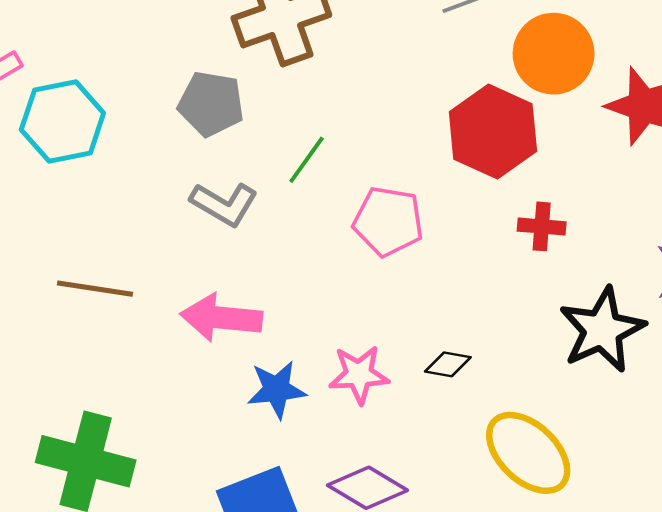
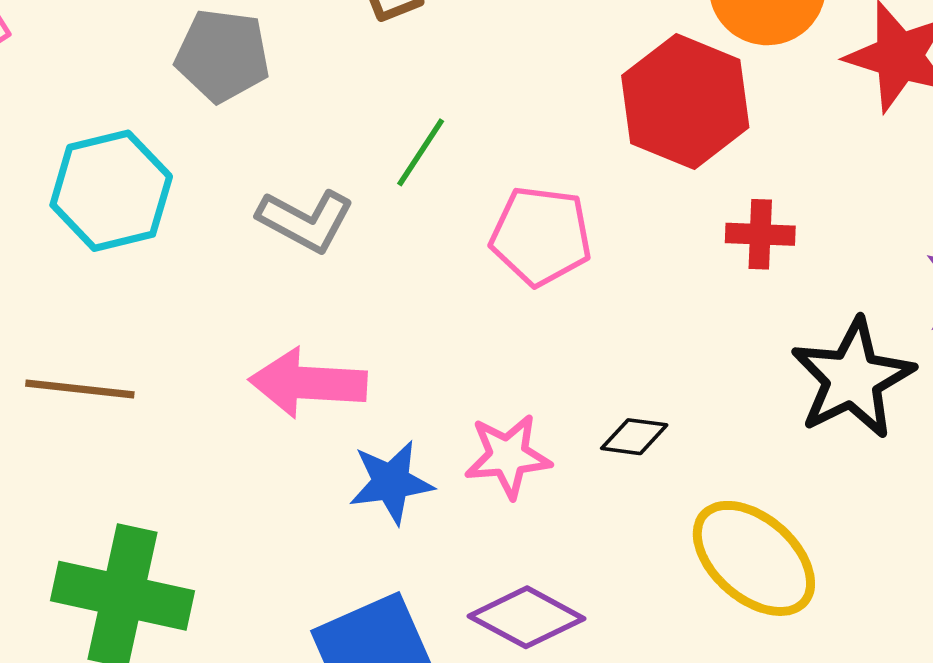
gray pentagon: (211, 104) -> (223, 55), moved
cyan hexagon: (62, 121) -> (111, 191), moved
brown line: (95, 289) -> (80, 389), moved

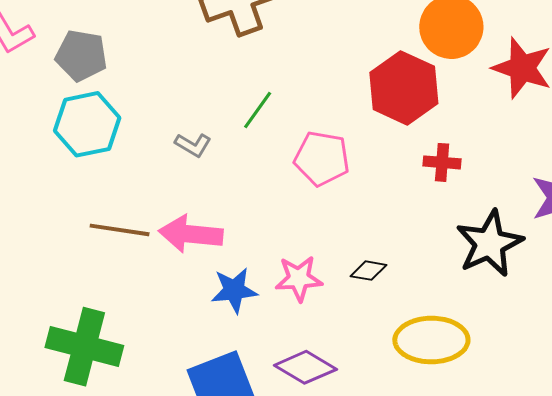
gray pentagon: (223, 55) -> (81, 55), moved
gray L-shape: (306, 220) -> (193, 145), size x0.7
brown line: (80, 389) -> (120, 230), moved
yellow ellipse: (754, 558) -> (431, 340), turned -44

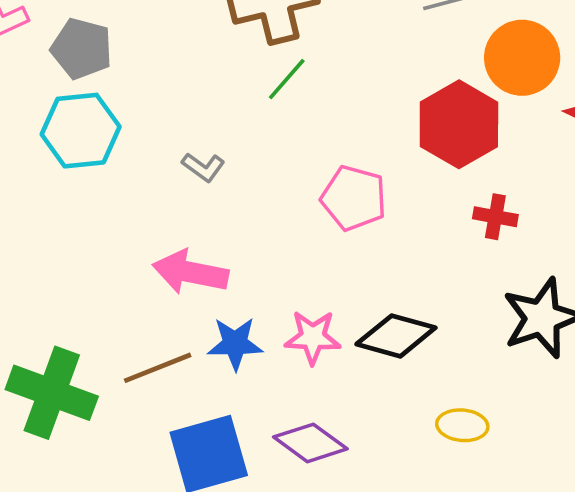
green line: (258, 110) -> (287, 79), moved
brown line: (120, 230) -> (158, 368), moved, turned -36
black diamond: (368, 271) -> (396, 336), size x1.8
yellow ellipse: (431, 340) -> (462, 425), size x0.6

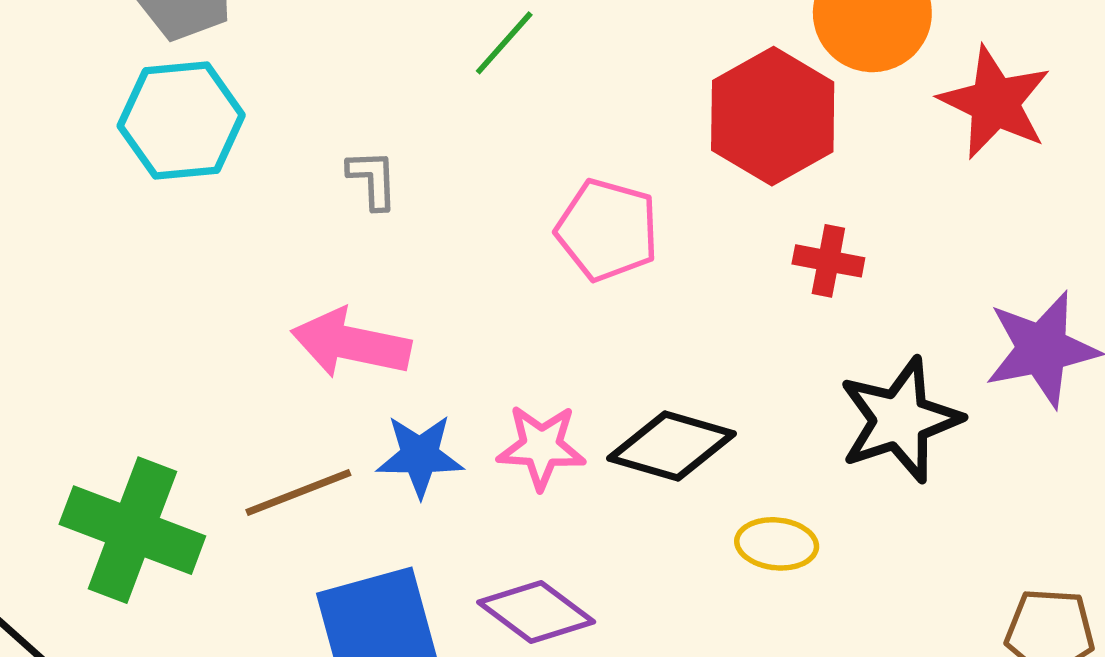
gray L-shape: (203, 167) -> (373, 179), turned -129
yellow ellipse: (462, 425) -> (777, 544), moved

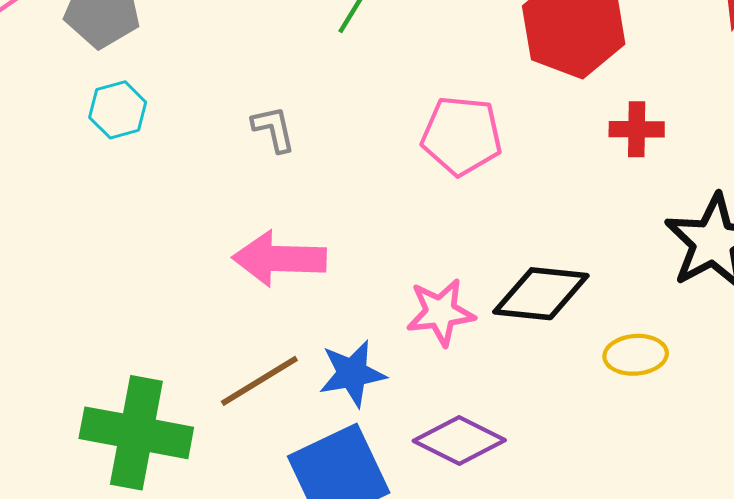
cyan hexagon: (181, 121) -> (118, 110), size x0.6
blue star: (420, 456) -> (352, 373), moved

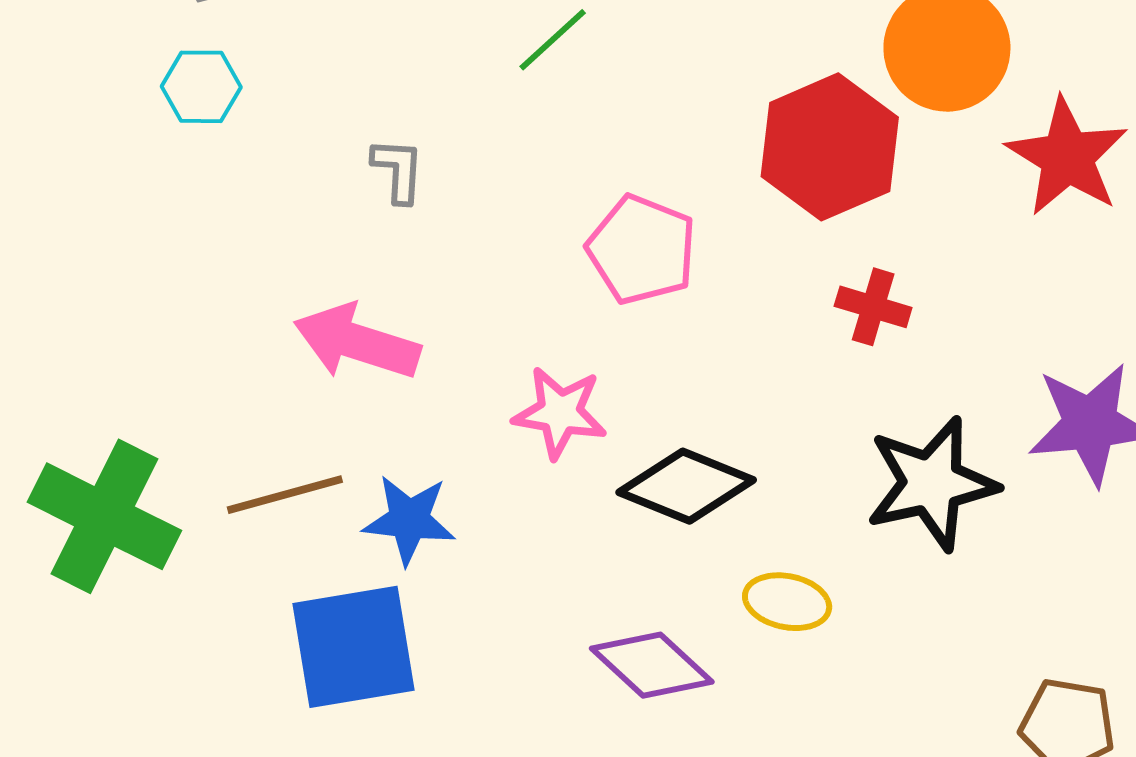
pink star: (441, 312) -> (560, 413), moved
purple diamond: (459, 440) -> (652, 665), moved

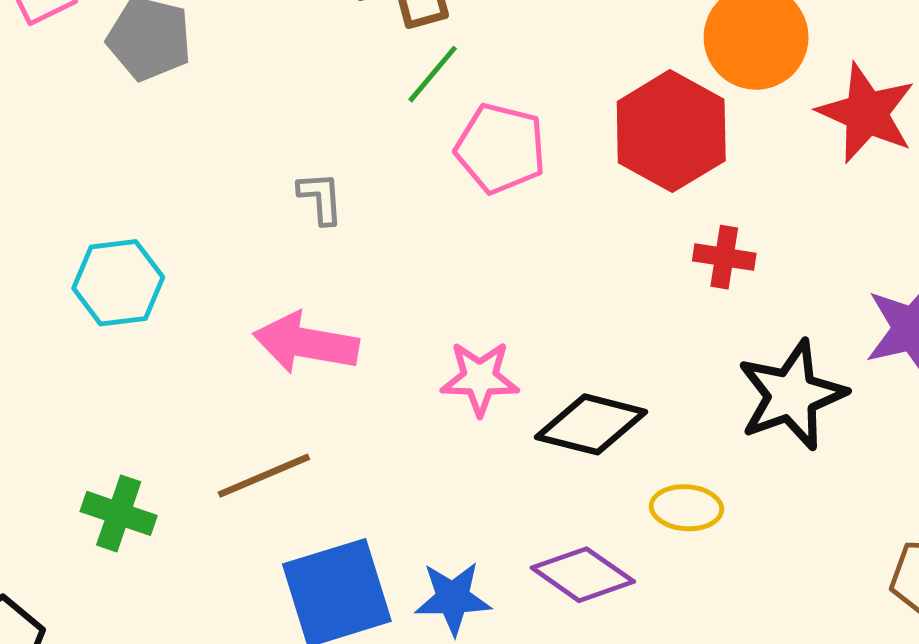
cyan hexagon: (201, 87) -> (118, 283), moved, size x1.4
pink pentagon: (642, 250) -> (500, 148), moved
green cross: (104, 516) -> (119, 513), size x0.6
blue star: (409, 520) -> (453, 598), moved

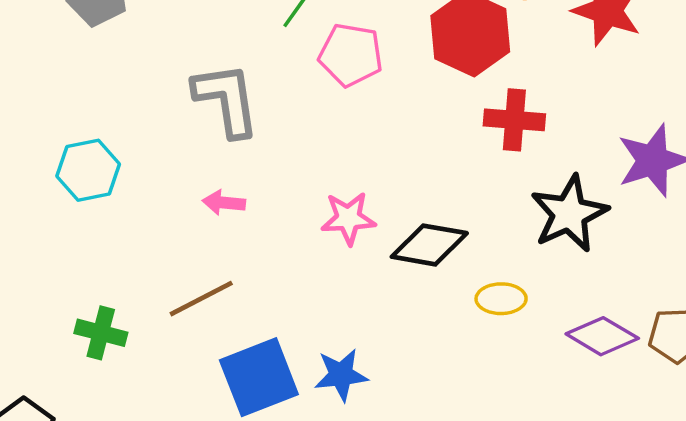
gray L-shape: (321, 198) -> (226, 100), size x2.0
red cross: (724, 257) -> (514, 120), size x1.4
pink arrow: (306, 343) -> (224, 203), size x0.6
purple diamond: (583, 575) -> (602, 336), moved

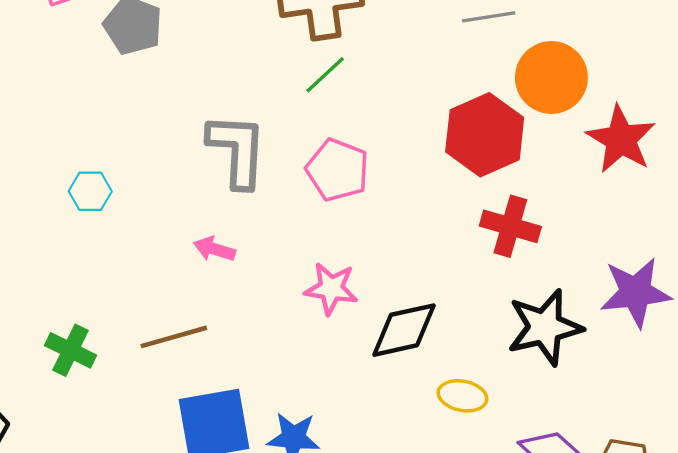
pink pentagon: (351, 55) -> (338, 170), moved
cyan hexagon: (88, 170) -> (90, 191), size x0.7
black diamond: (429, 245) -> (404, 330), turned -34

